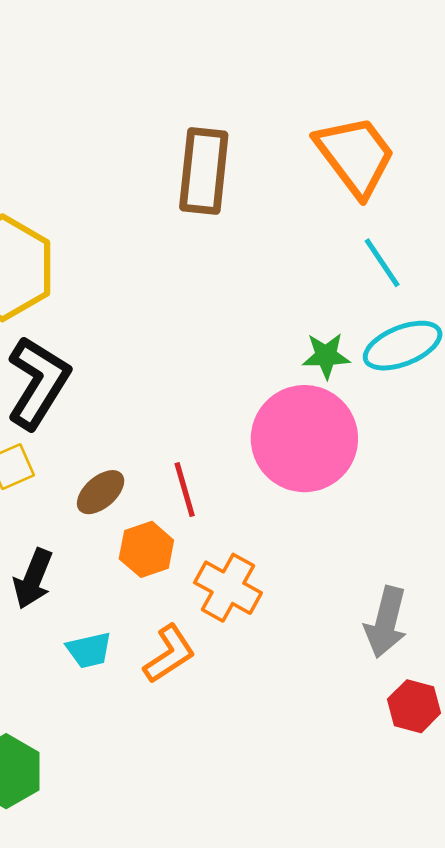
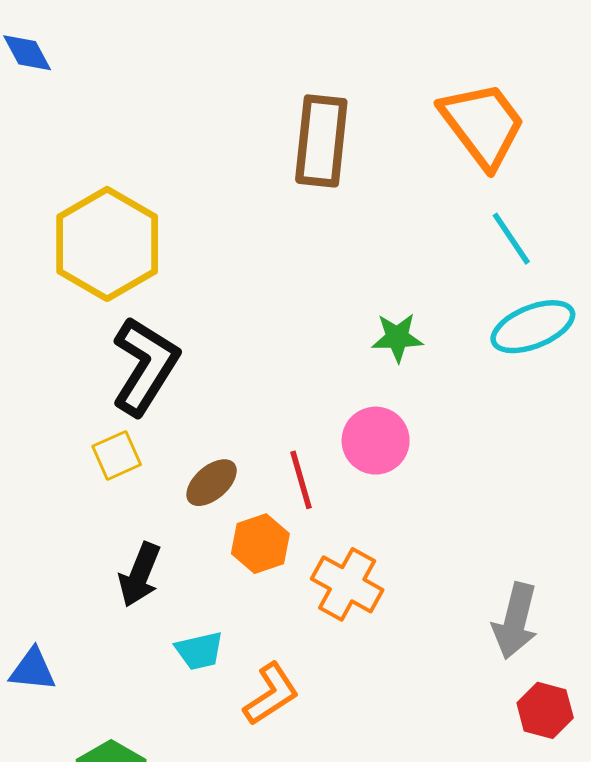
green star: (326, 356) -> (397, 338), moved
pink circle: (304, 439) -> (376, 441), moved, size x0.6
orange L-shape: (169, 654) -> (271, 694), moved

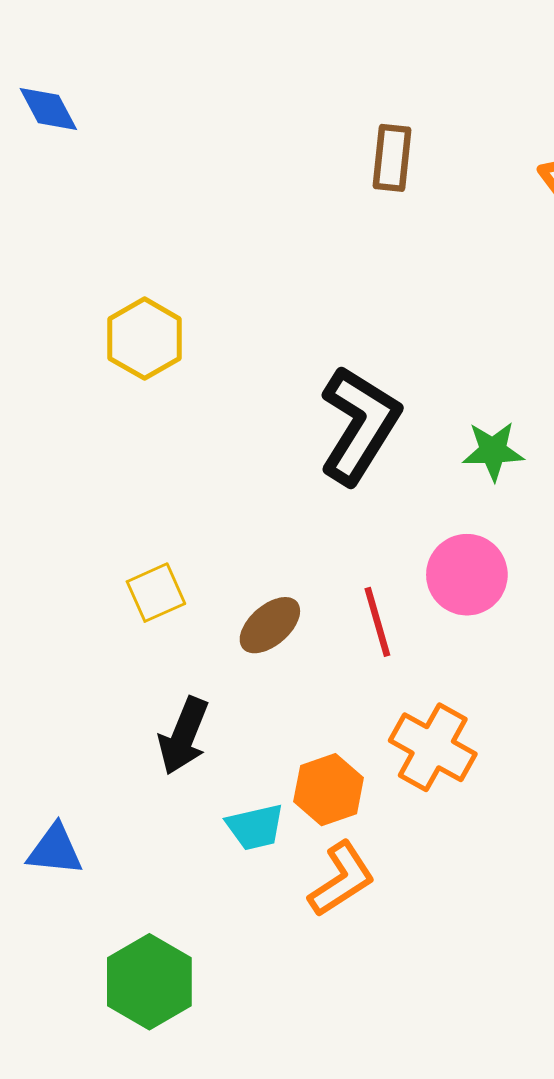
brown rectangle: (321, 141) -> (392, 158), moved, size x0.6
yellow hexagon: (107, 244) -> (145, 339), size x0.6
black L-shape: (145, 366) -> (359, 425), moved
orange hexagon: (260, 544) -> (329, 790), moved

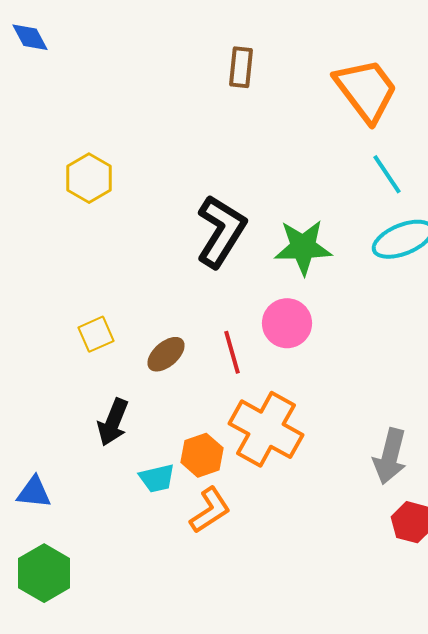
green star: (493, 451) -> (303, 247), size x1.5
orange cross: (433, 747) -> (266, 429), size x1.4
green hexagon: (149, 982) -> (44, 573), moved

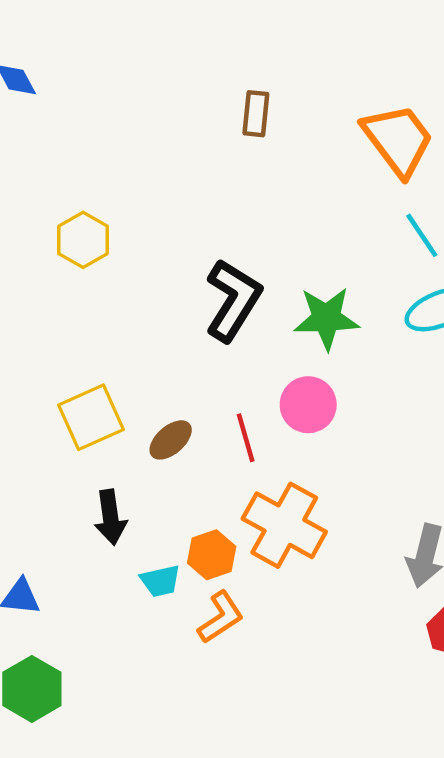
yellow square: (96, 334) -> (91, 417), size x1.6
black arrow: (113, 422) -> (110, 517), turned -30

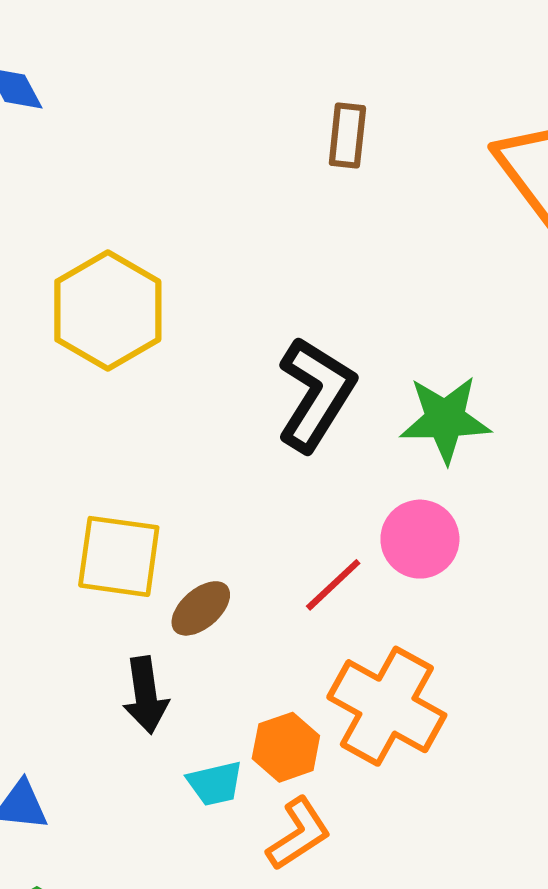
yellow hexagon: (83, 240) -> (108, 310), size x1.5
yellow square: (91, 417) -> (119, 556), turned 32
red line: (246, 438) -> (333, 585), turned 63
brown ellipse: (171, 440) -> (201, 608), moved

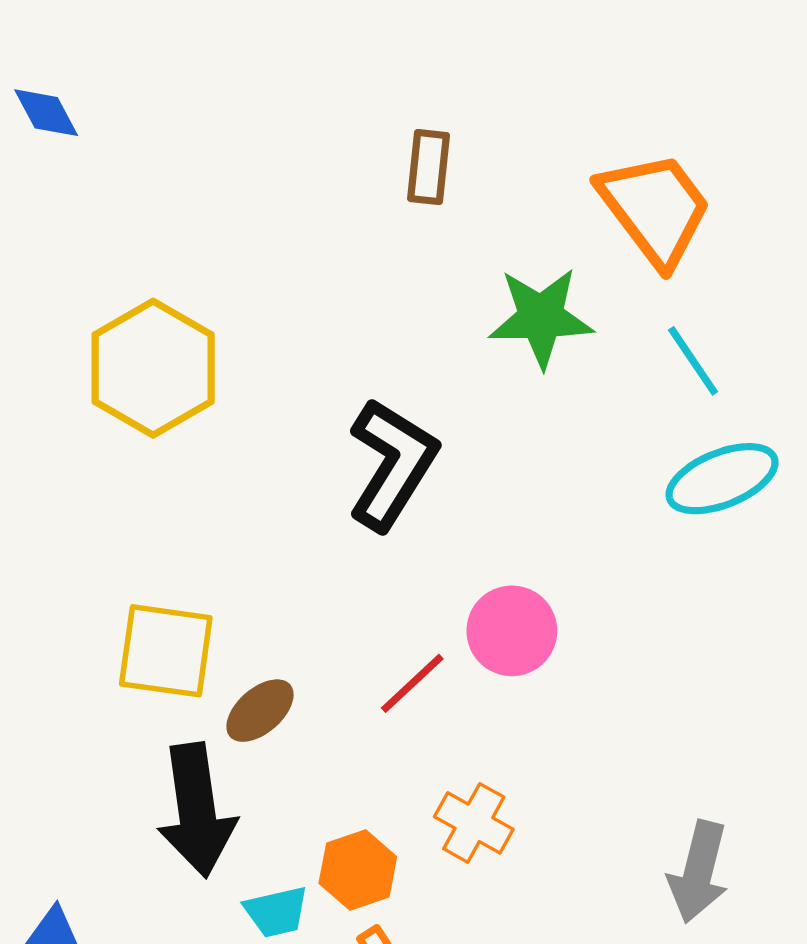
green star: (445, 419) -> (541, 317), moved
black arrow: (146, 695) -> (197, 810), size x1.5
orange cross: (387, 706) -> (474, 823), size x0.6

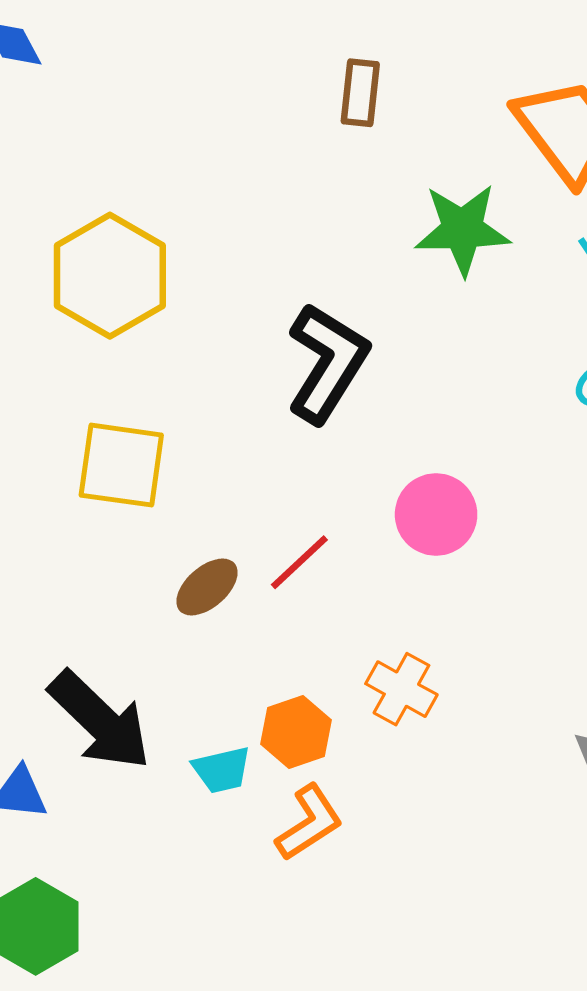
yellow square: (166, 651) -> (121, 465), moved
red line: (412, 683) -> (299, 562), moved
black arrow: (197, 810) -> (100, 720), moved, turned -38

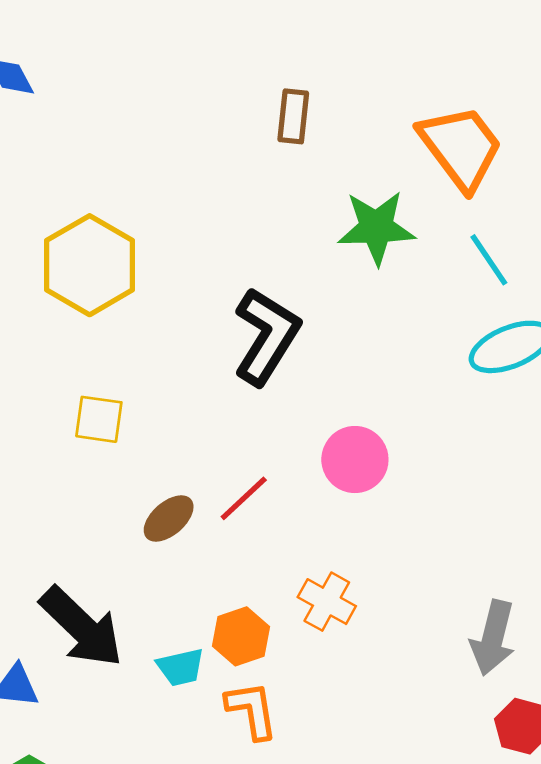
yellow square: (121, 465) -> (99, 419), size x0.7
orange L-shape: (309, 823) -> (252, 710), turned -66

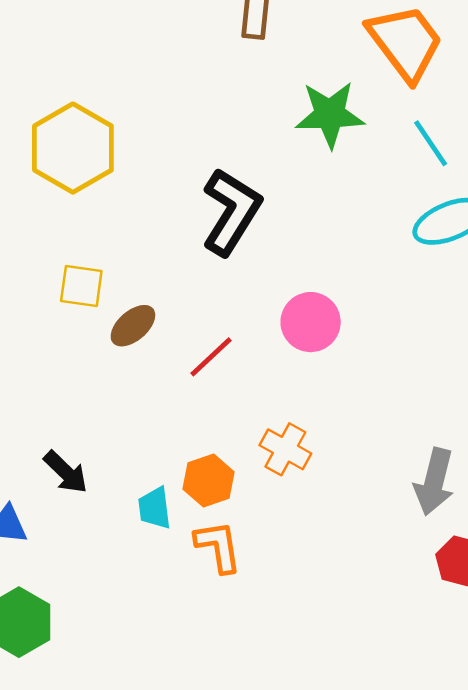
brown ellipse: (169, 518) -> (133, 326), moved
black arrow: (81, 627) -> (66, 472), size x0.6
cyan trapezoid: (181, 667) -> (155, 508), turned 96

